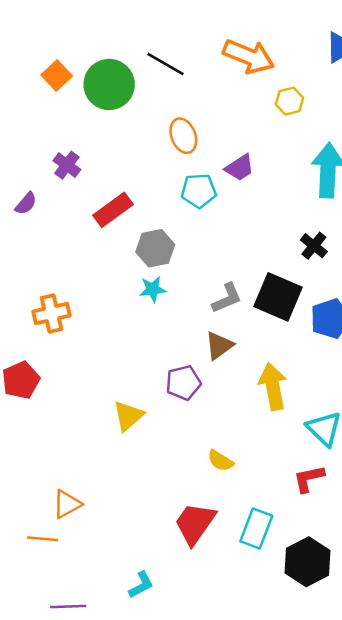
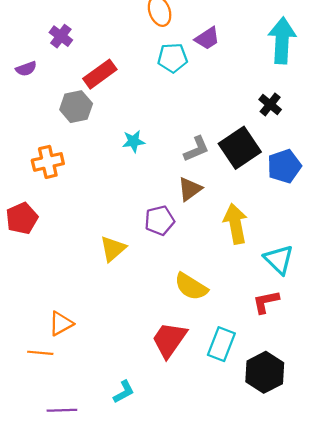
purple semicircle: (26, 203) -> (26, 69), turned 30
gray hexagon: (155, 248) -> (76, 107), moved
black square: (278, 297) -> (240, 148), turned 33
yellow semicircle: (220, 461) -> (191, 287), size x1.5

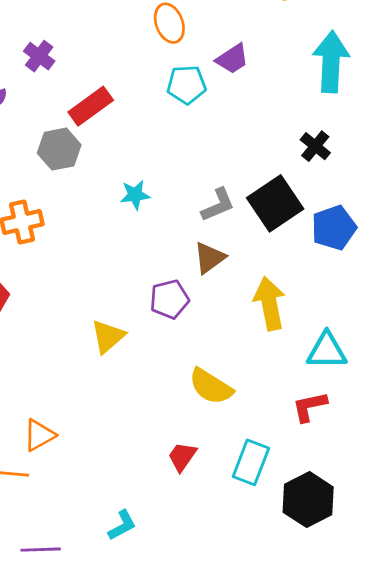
cyan triangle: (279, 260) -> (327, 351), turned -44
red trapezoid: (169, 340) -> (182, 457), size x0.6

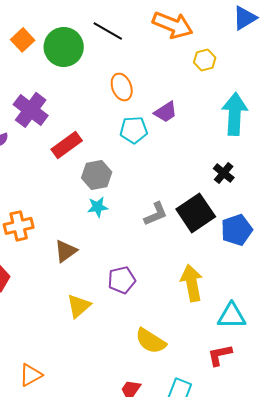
purple cross: (39, 56) -> (31, 110), size x1.6
gray hexagon: (59, 149) -> (97, 175), moved
brown triangle: (209, 258) -> (66, 251), moved

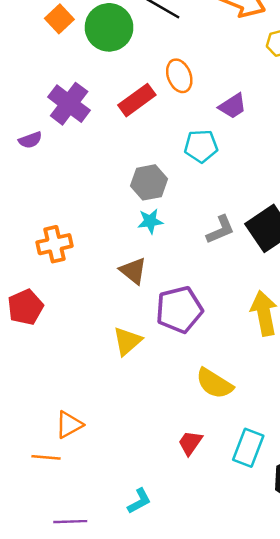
cyan pentagon: (134, 130) -> (201, 146), moved
red rectangle: (67, 145) -> (137, 100), moved
brown triangle: (66, 251) -> (133, 271), moved, turned -45
purple pentagon: (122, 280) -> (179, 310), size x1.4

